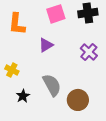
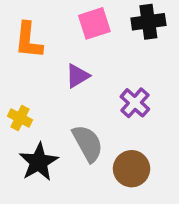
purple cross: (89, 52) -> (135, 103), moved
black star: (23, 96) -> (39, 162), size x1.6

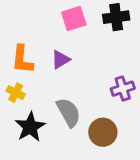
orange L-shape: (28, 40) -> (22, 59), moved
purple cross: (135, 103) -> (123, 89), moved, turned 30

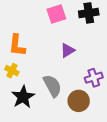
purple triangle: (61, 59) -> (68, 50), moved
purple cross: (123, 89) -> (94, 78), moved

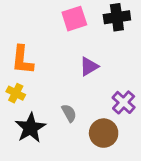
purple cross: (94, 78) -> (124, 102), turned -30
gray semicircle: (52, 86) -> (69, 113), size x0.6

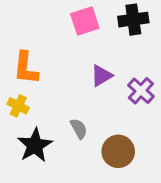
purple cross: (124, 102) -> (141, 91), moved

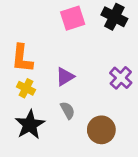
black cross: (133, 20) -> (114, 17), turned 35
purple triangle: (102, 76) -> (65, 77), moved
yellow cross: (18, 106) -> (26, 88), moved

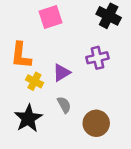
pink square: (73, 18) -> (51, 17), moved
purple cross: (121, 78) -> (97, 58), moved, turned 35
yellow cross: (26, 88) -> (34, 81), moved

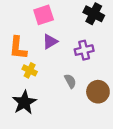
purple triangle: (62, 73) -> (50, 42), moved
gray semicircle: (64, 105) -> (70, 81), moved
brown circle: (96, 123) -> (98, 92), moved

